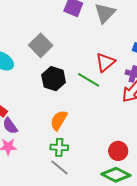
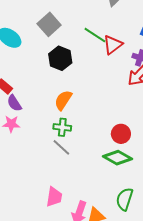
green line: (89, 80) -> (95, 35), moved

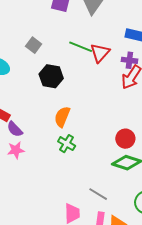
gray square: (49, 24) -> (34, 45), size x0.7
green cross: (62, 127) -> (67, 144), turned 36
gray line: (61, 147) -> (98, 194), moved

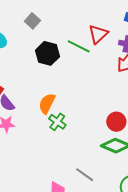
green line: (81, 47) -> (79, 46), moved
orange semicircle: (62, 117) -> (47, 103), moved

